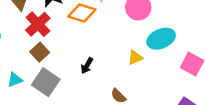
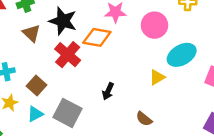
red cross: (38, 24) -> (68, 55), moved
brown square: (40, 52) -> (36, 85), moved

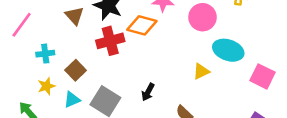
red cross: (68, 55) -> (110, 41), turned 30
cyan ellipse: (182, 55) -> (228, 50), turned 44
black arrow: (108, 91) -> (148, 92), moved

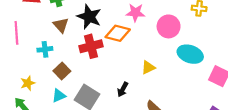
pink line: (22, 25) -> (16, 33), turned -40
cyan cross: (45, 54) -> (45, 49), moved
yellow triangle: (201, 71) -> (148, 67), moved
yellow star: (46, 86) -> (28, 83), moved

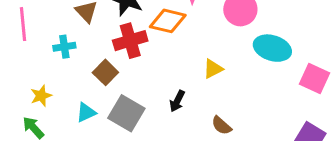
brown square: (62, 71) -> (105, 72), moved

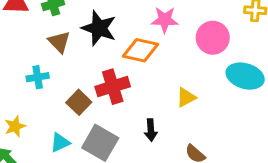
red cross: (130, 41) -> (113, 87), moved
black arrow: (177, 101) -> (151, 130), turned -30

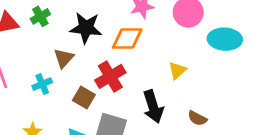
brown triangle: (59, 42) -> (64, 58), moved, turned 40
black arrow: (151, 130) -> (153, 107), size x1.6

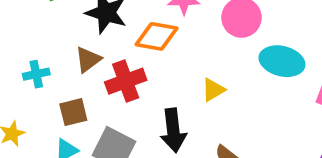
brown triangle: (64, 58) -> (88, 60), moved
brown square: (84, 97) -> (73, 112), moved, turned 35

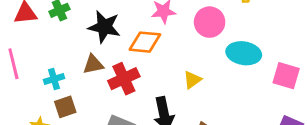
brown triangle: (88, 60) -> (93, 64), turned 30
brown square: (73, 112) -> (65, 107), moved

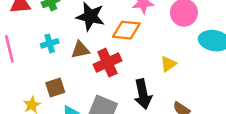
cyan cross: (54, 79) -> (50, 43), moved

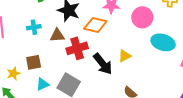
black arrow: (143, 94) -> (103, 64), moved, turned -35

